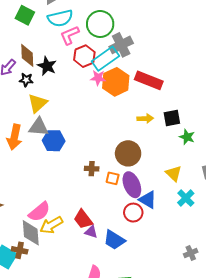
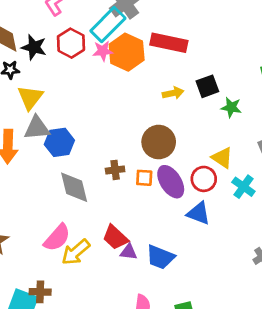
red hexagon: (84, 56) -> (71, 43), moved
blue triangle: (148, 200) -> (199, 213), moved
red circle: (133, 213) -> (204, 179), moved
gray diamond: (31, 233) -> (74, 187), moved

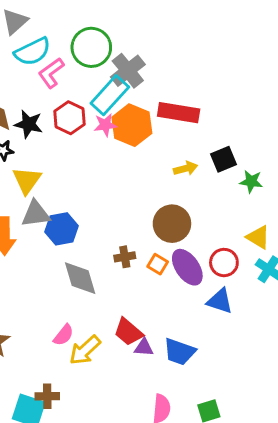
yellow triangle: (222, 158) -> (258, 237), moved
orange square: (144, 178) -> (158, 264), turned 30
pink semicircle: (57, 238) -> (64, 335), size x0.7

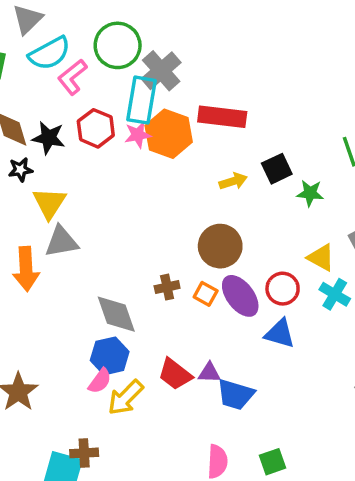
cyan rectangle: (110, 95) -> (141, 100), turned -30
blue hexagon: (61, 229) -> (110, 356), moved
purple triangle: (144, 347) -> (209, 373), moved

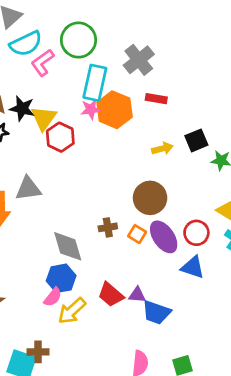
gray cross: (161, 71) -> (139, 60), moved
red rectangle: (222, 117) -> (156, 99), size x0.6
red hexagon: (96, 128) -> (60, 137), moved
yellow triangle: (49, 203) -> (44, 118), moved

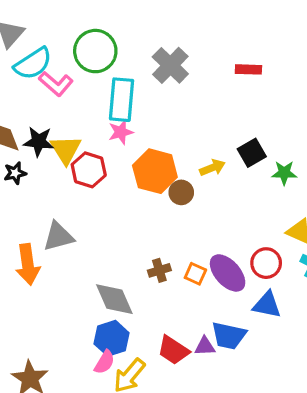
pink L-shape: (43, 63) -> (56, 84), turned -96
red rectangle: (156, 99) -> (248, 69), moved
orange hexagon: (115, 110) -> (155, 171), moved
brown circle: (150, 198) -> (181, 192), moved, size x0.6
blue trapezoid: (156, 312) -> (229, 336), moved

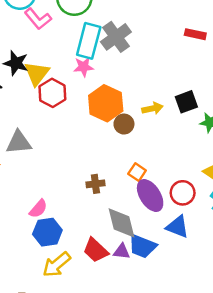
gray cross: (170, 65) -> (116, 37), moved
orange square: (195, 274) -> (137, 172), moved
gray diamond: (114, 299) -> (122, 223), moved
pink semicircle: (104, 362) -> (38, 209), moved

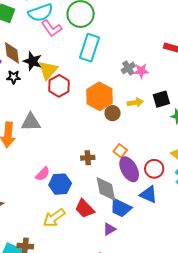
gray cross: (116, 37) -> (128, 68), moved, size x0.6
pink star: (84, 67) -> (141, 71), moved
blue hexagon: (47, 232) -> (60, 184), moved
purple triangle: (122, 251) -> (109, 229), moved, turned -40

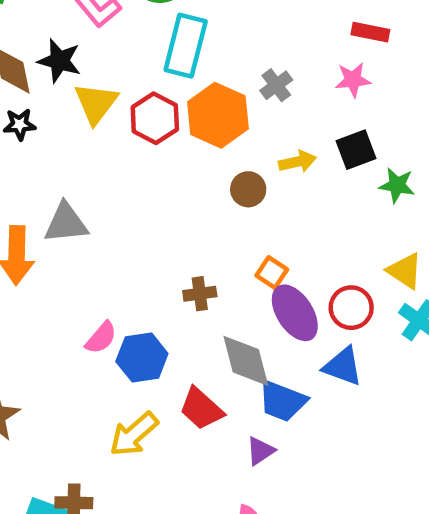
black star: (33, 61) -> (59, 61), moved
pink star: (141, 71) -> (353, 80), moved
red hexagon: (59, 86) -> (155, 118), moved
orange hexagon: (100, 96) -> (218, 115), moved

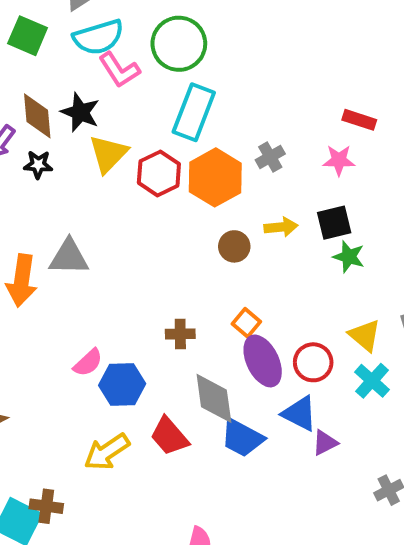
green star: (397, 185) -> (349, 257), moved
purple triangle: (260, 451) -> (325, 443), moved

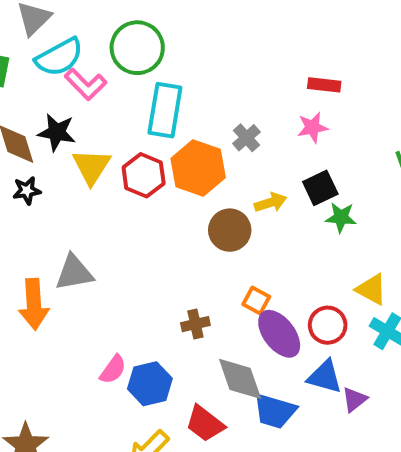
brown circle: (234, 246) -> (230, 230), size x1.4

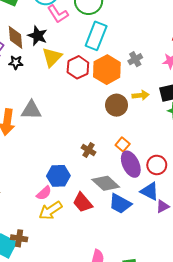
brown cross: (195, 324) -> (88, 150), turned 32
pink semicircle: (113, 369) -> (44, 193), moved
gray diamond: (240, 379) -> (106, 183), turned -40

